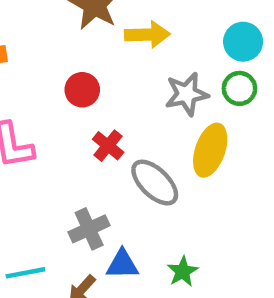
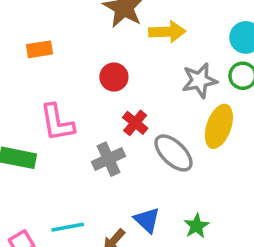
gray cross: (89, 229) -> (109, 159), moved
blue triangle: (122, 264) -> (147, 220), turned 44

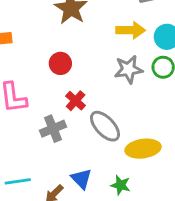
yellow arrow: (167, 32) -> (131, 30), moved
yellow ellipse: (219, 126) -> (143, 149), moved, turned 60
green star: (196, 226) -> (121, 185), turned -30

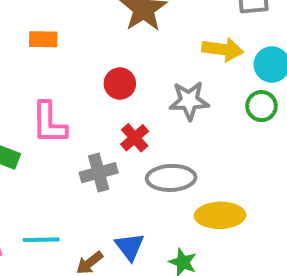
gray star: (128, 69) -> (189, 101), moved
gray ellipse: (105, 126) -> (171, 178), turned -56

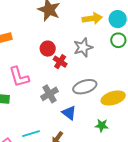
red cross: (135, 138) -> (60, 62), moved
blue triangle: (130, 247) -> (69, 113), moved

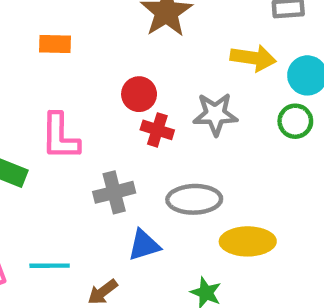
red cross: (60, 62) -> (157, 130), turned -32
blue triangle: (69, 113) -> (144, 245), turned 49

